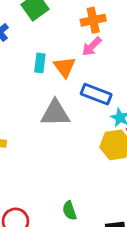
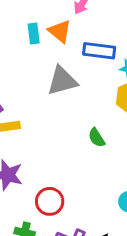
green semicircle: (69, 211) -> (97, 138), moved

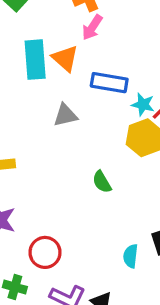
cyan rectangle: (34, 33) -> (35, 60), size x1.6
gray triangle: (62, 81) -> (65, 115), size x0.7

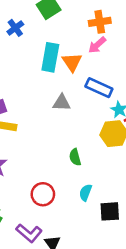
red circle: (45, 252) -> (43, 194), moved
cyan semicircle: (131, 256) -> (85, 193), moved

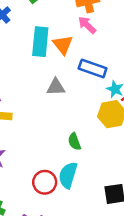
pink arrow: (97, 45) -> (87, 25), turned 90
cyan semicircle: (85, 193) -> (68, 175), moved, size x1.5

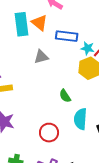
cyan semicircle: (68, 175) -> (80, 119), moved

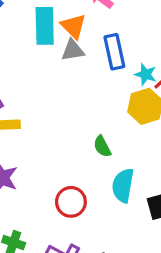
blue rectangle: (67, 36) -> (114, 52), turned 65
gray triangle: (41, 57) -> (73, 50), moved

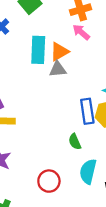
orange triangle: (73, 26) -> (59, 52), turned 42
blue rectangle: (114, 52) -> (87, 111), moved

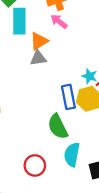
cyan rectangle: (38, 50) -> (19, 21), moved
green semicircle: (75, 142) -> (58, 127), size x1.6

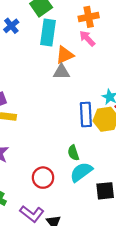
green semicircle: (58, 127) -> (73, 153), moved, size x0.6
cyan semicircle: (72, 155) -> (81, 172), turned 35

